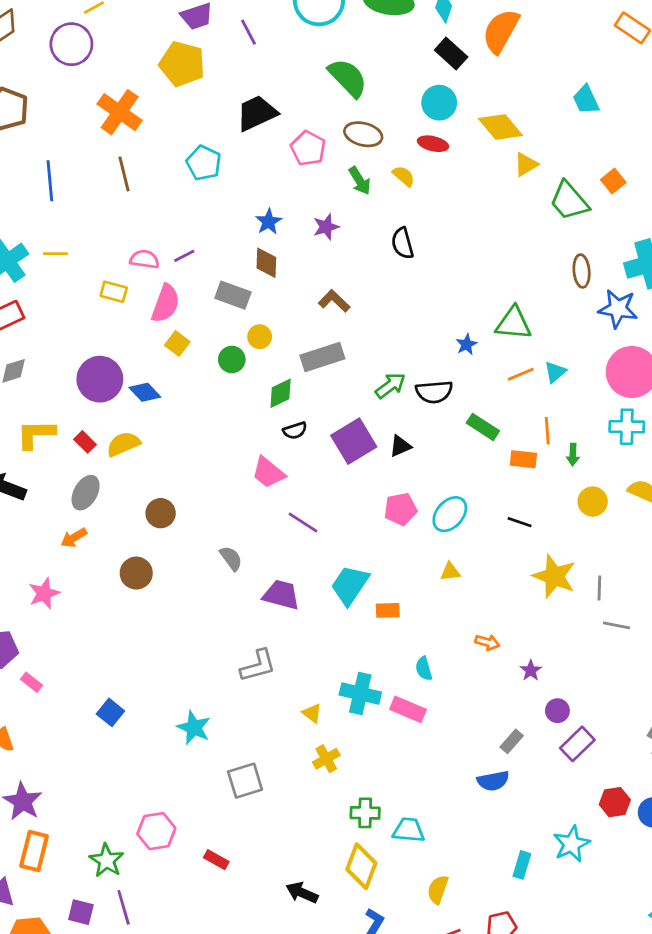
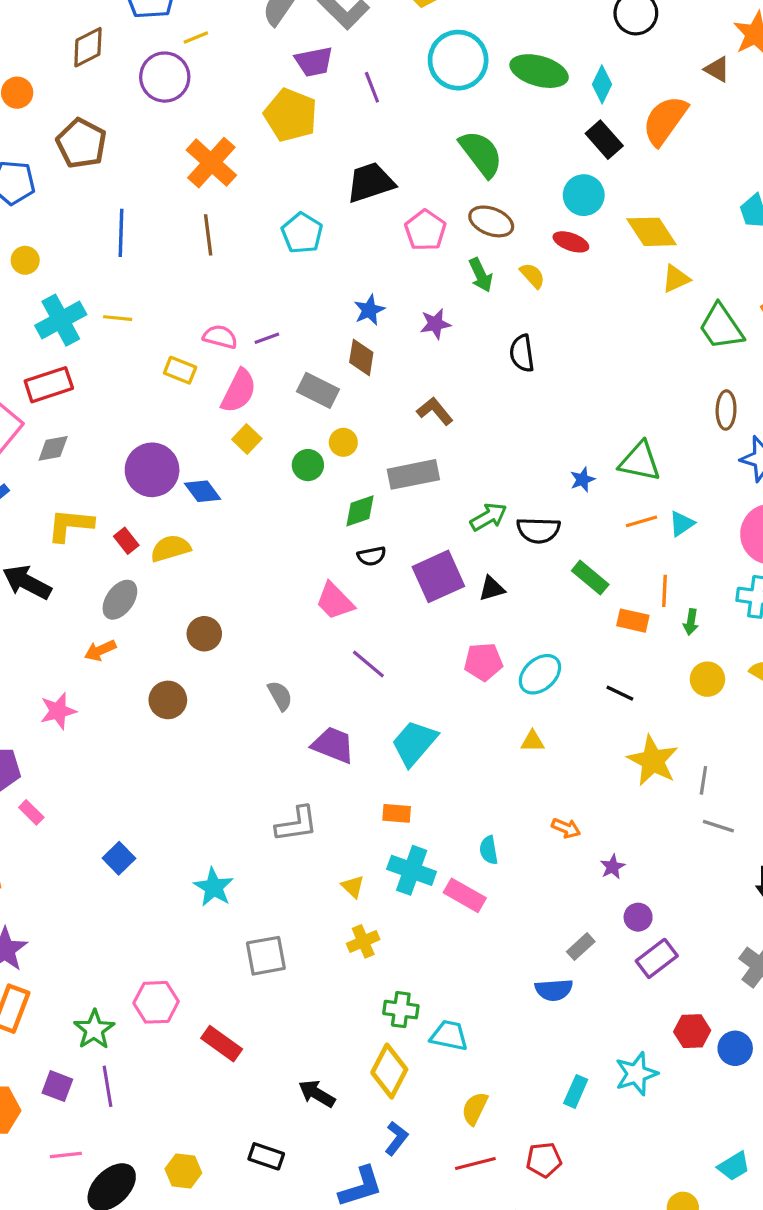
orange rectangle: (388, 610) -> (397, 813), moved
red rectangle: (216, 860) -> (222, 1044), size x1.4

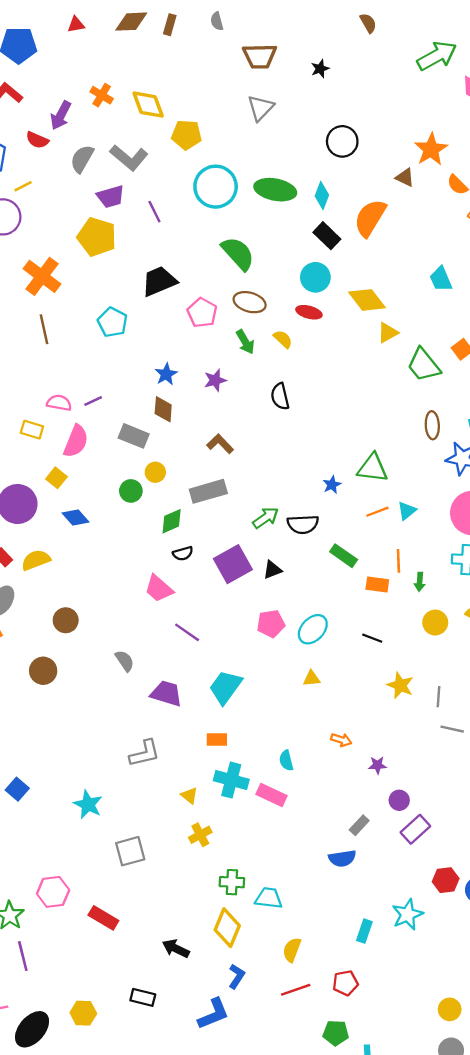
yellow square: (247, 439) -> (56, 478), moved
blue diamond: (203, 491) -> (76, 517), moved
yellow star: (653, 761) -> (400, 685), size x0.7
purple star: (613, 867) -> (378, 765), turned 30

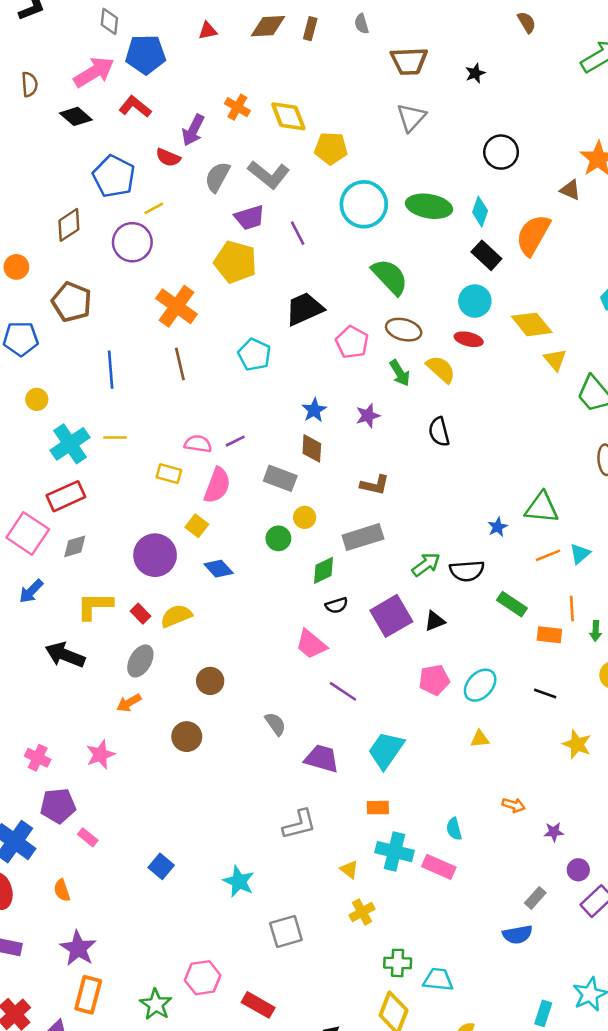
yellow triangle: (388, 333) -> (555, 360), turned -40
yellow semicircle: (283, 339) -> (441, 369), size x1.4
brown L-shape: (220, 444) -> (375, 485), turned 148

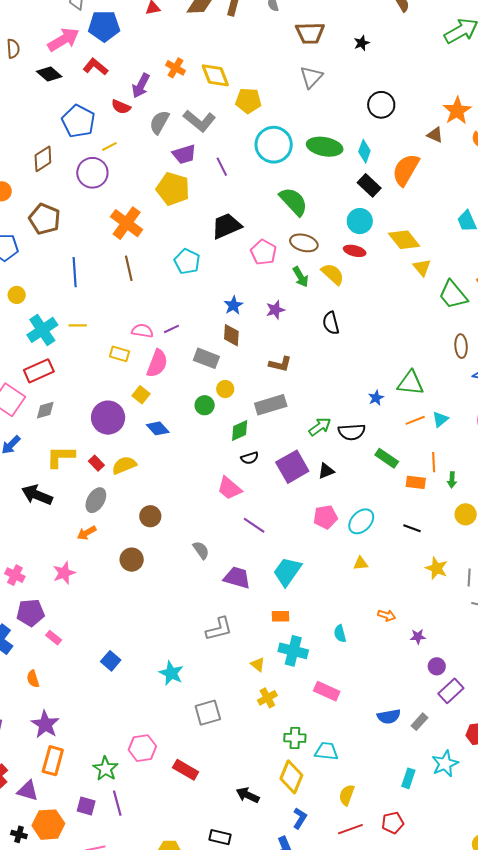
pink rectangle: (439, 867) -> (327, 691), moved
gray rectangle: (535, 898) -> (420, 722), moved

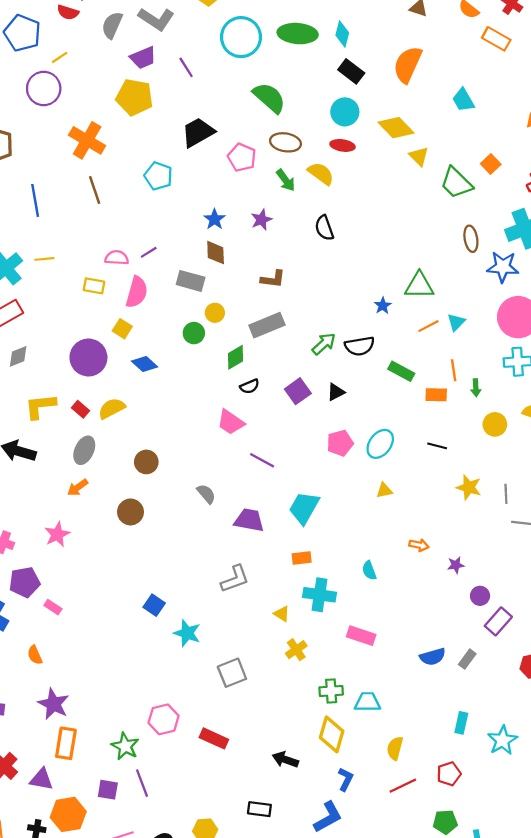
orange semicircle: (406, 170) -> (408, 64), moved
purple square: (292, 467) -> (298, 391), size x0.7
blue square: (111, 661) -> (154, 605), moved
cyan star: (445, 764) -> (502, 740), moved

